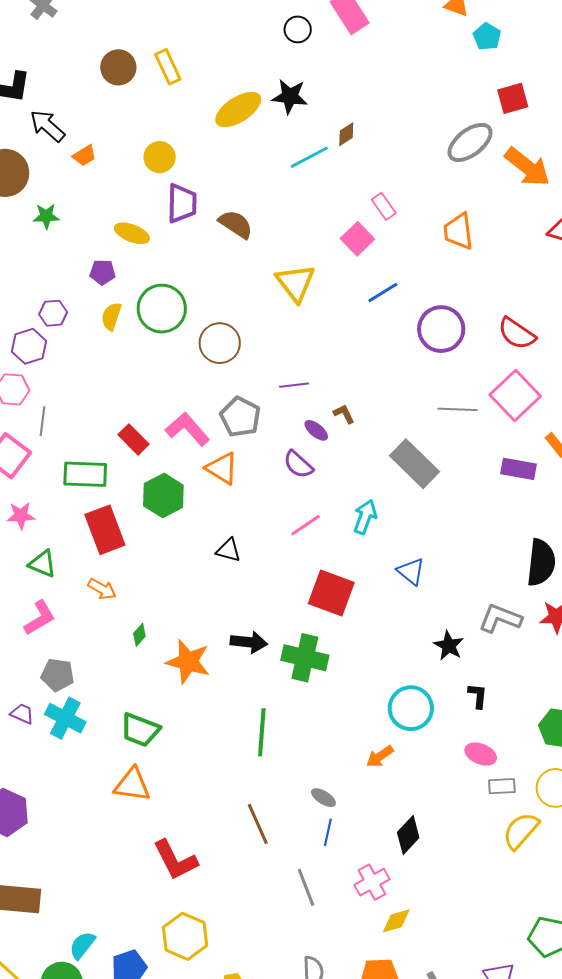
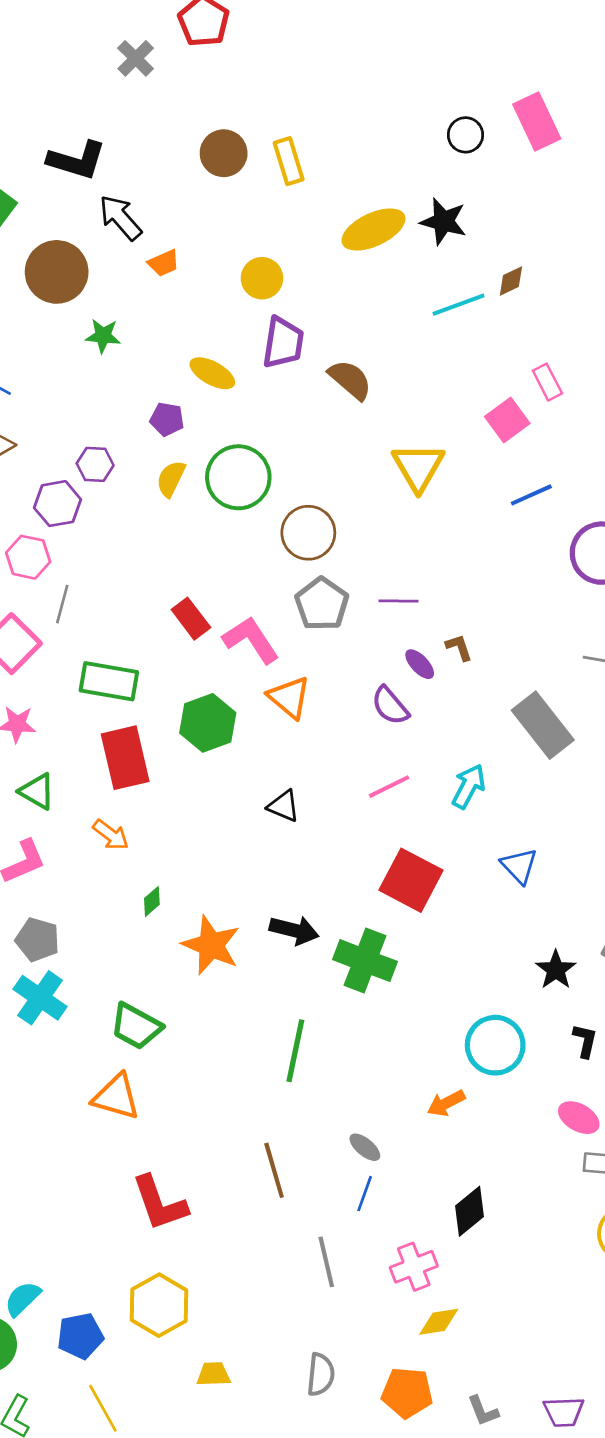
gray pentagon: (240, 417) -> (322, 604), moved
red rectangle: (133, 439) -> (191, 619), moved

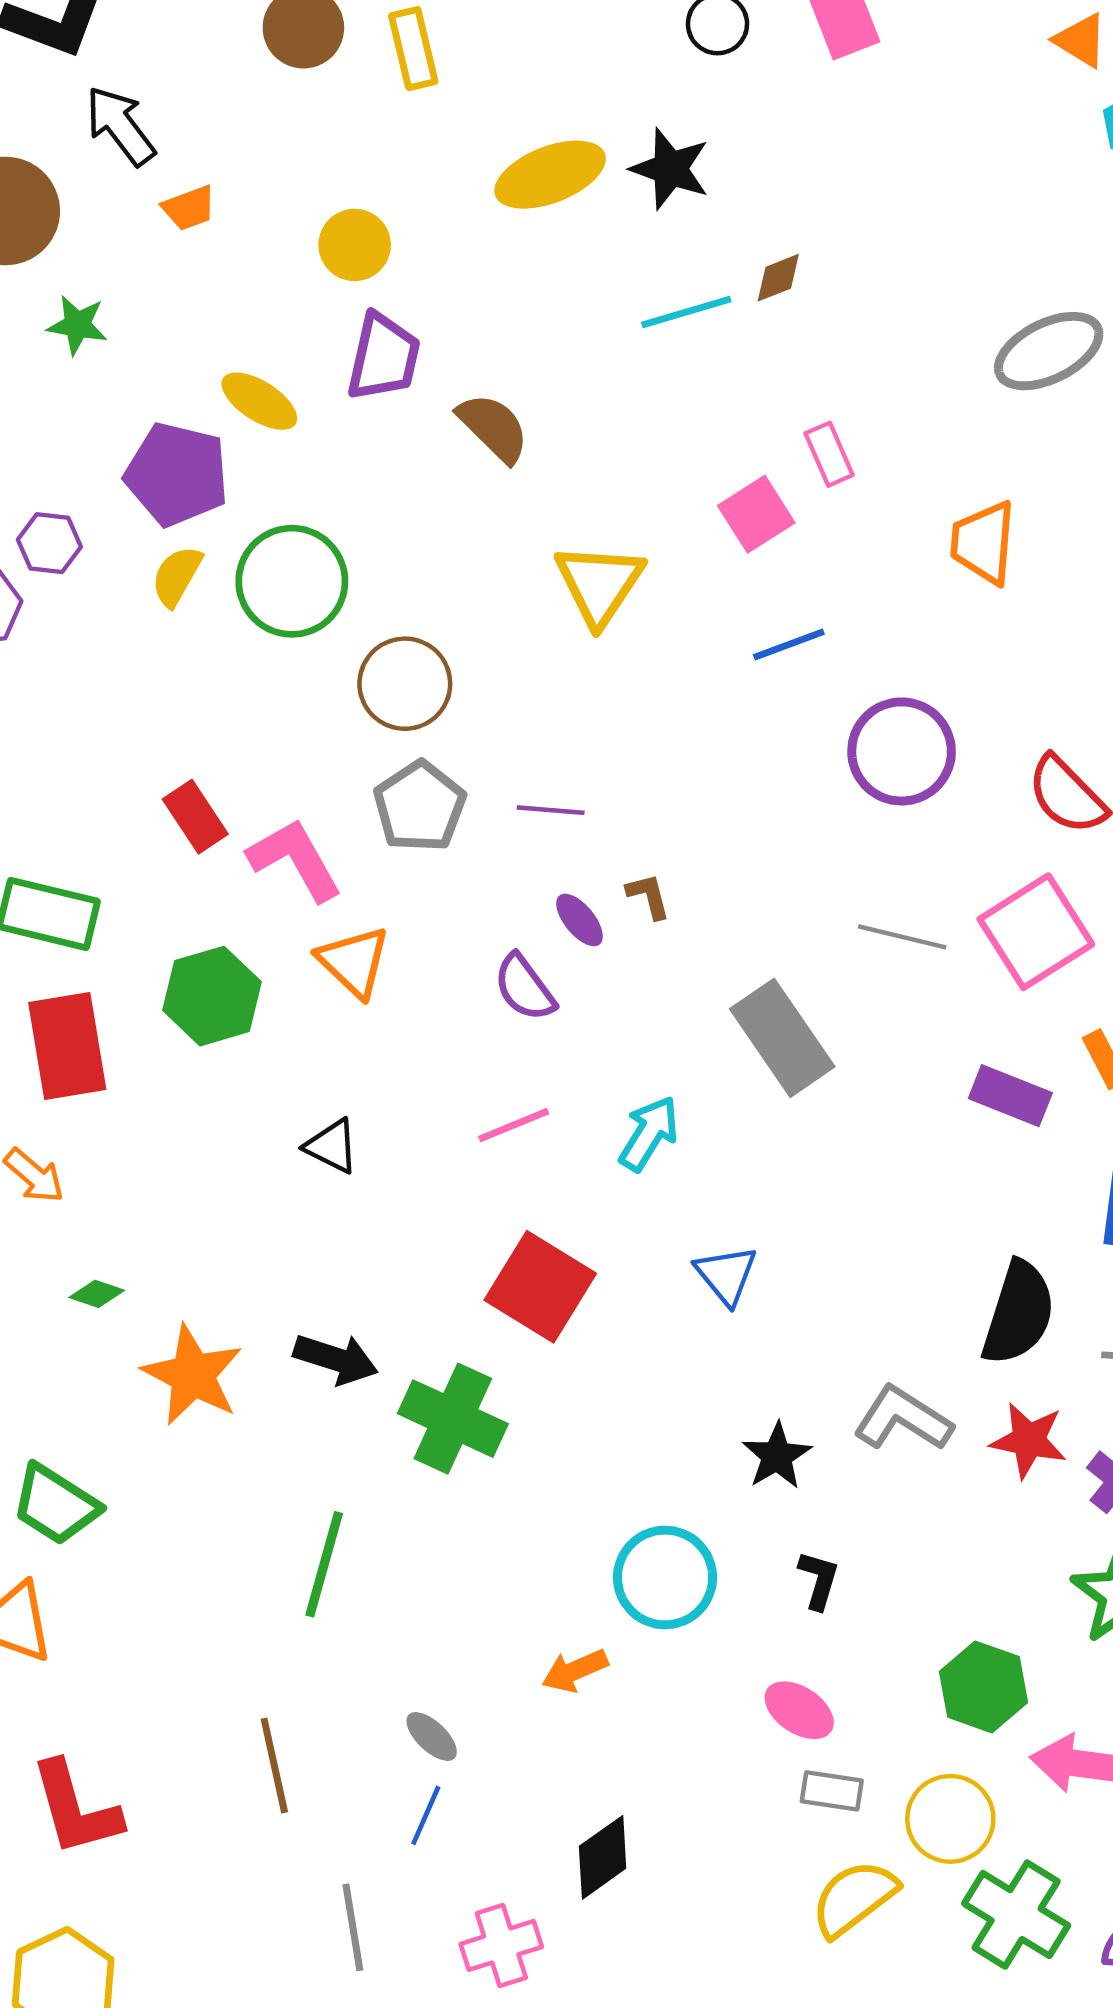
purple pentagon: (167, 419) -> (177, 474), size x1.8
green diamond: (152, 901) -> (97, 1294), turned 56

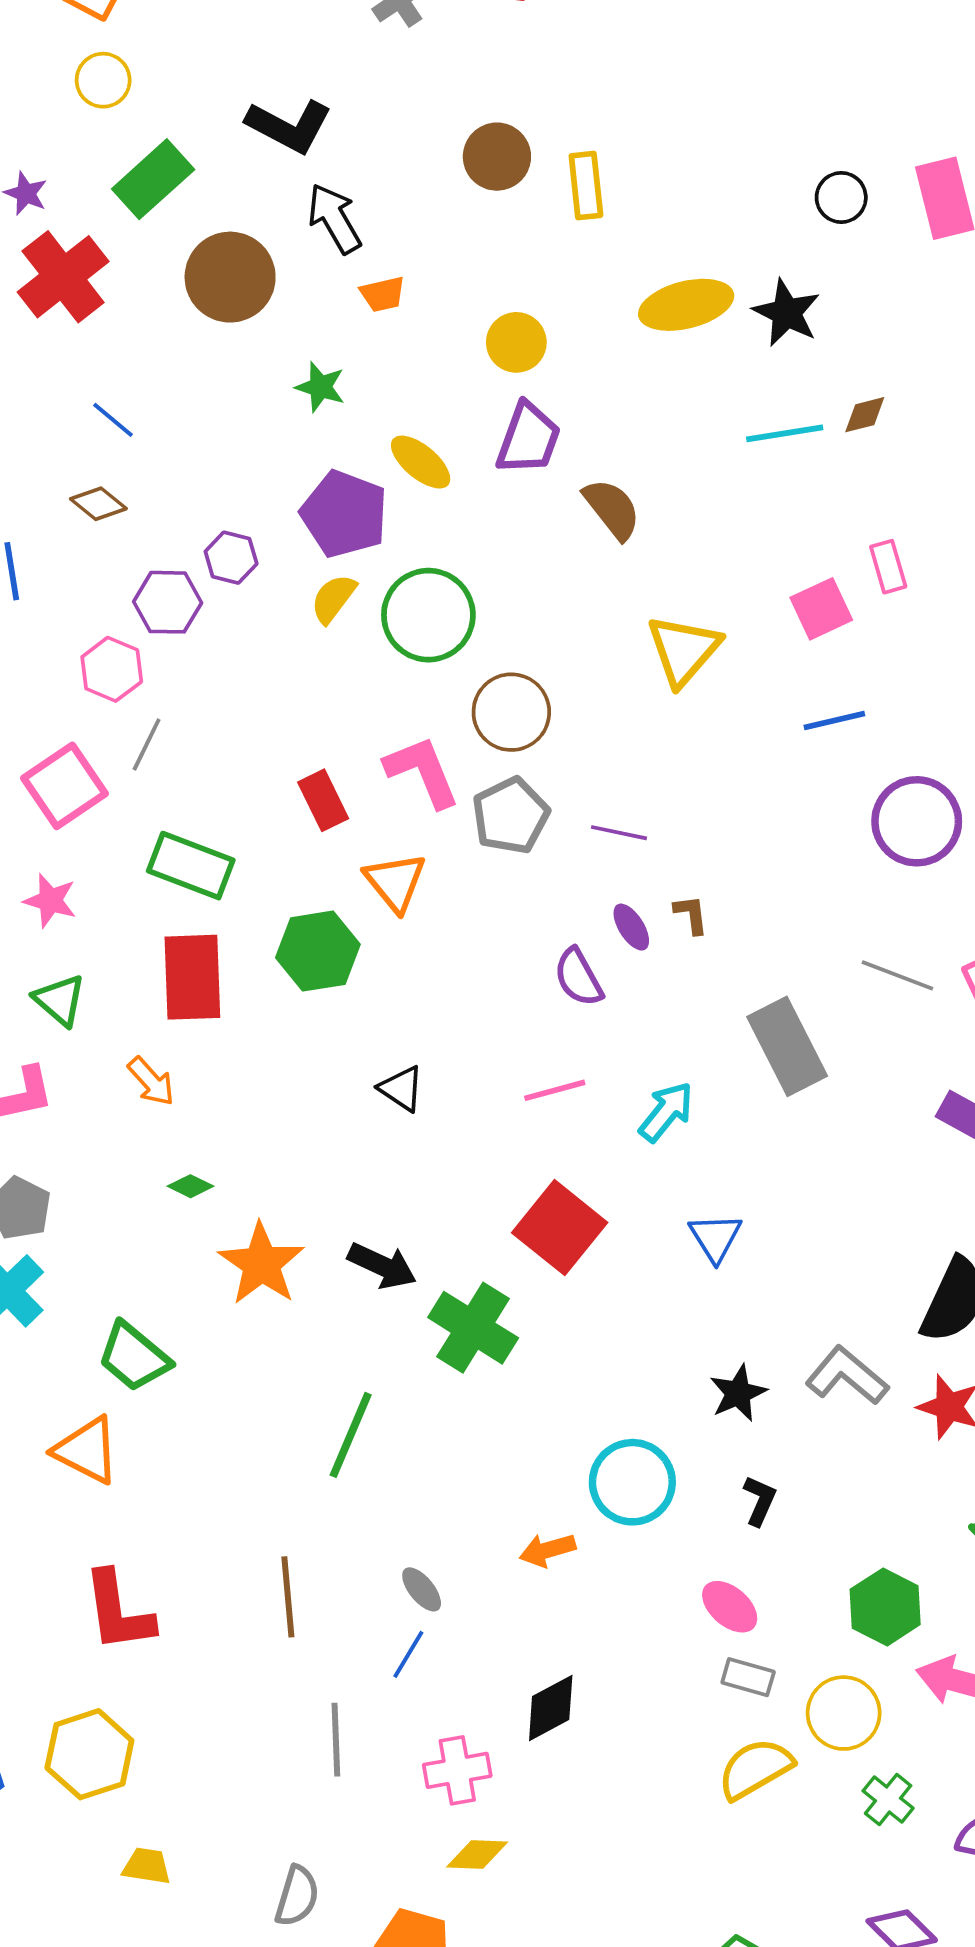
green star: (77, 325) -> (320, 387), moved
pink L-shape: (295, 860) -> (422, 772), moved
orange triangle: (354, 962) -> (395, 882), moved
green cross: (1016, 1915) -> (888, 1800), size x0.6

